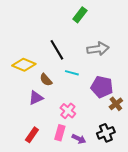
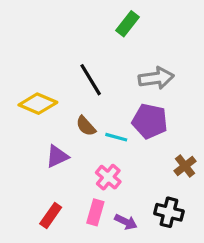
cyan line: (72, 73) -> (116, 137), moved
brown semicircle: (46, 80) -> (86, 126), moved
purple pentagon: (102, 87) -> (150, 121), moved
black cross: (106, 133) -> (169, 212), turned 36

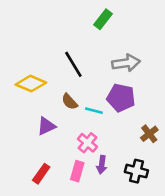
purple arrow: (126, 222) -> (102, 165), moved, turned 72

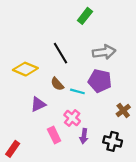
pink rectangle: (77, 171) -> (54, 135), moved, turned -42
red rectangle: (41, 174) -> (13, 149), moved

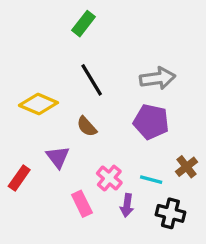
green rectangle: (85, 16) -> (84, 24), moved
cyan line: (77, 91) -> (151, 180), moved
purple triangle: (38, 104) -> (58, 157), turned -42
red rectangle: (13, 149) -> (19, 178), moved

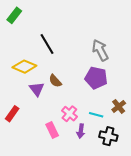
green rectangle: (84, 24) -> (14, 15), moved
gray arrow: (158, 78) -> (100, 50), turned -110
black line: (92, 80) -> (47, 44), moved
purple triangle: (58, 157) -> (37, 89), moved

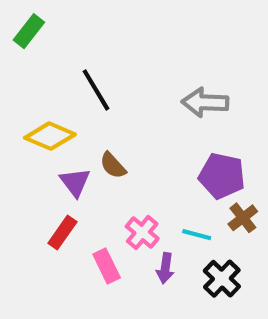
gray arrow: (100, 50) -> (205, 102), turned -60
purple pentagon: (96, 78) -> (222, 176), moved
red rectangle: (12, 114) -> (62, 232), moved
black cross: (108, 136) -> (222, 279), turned 30

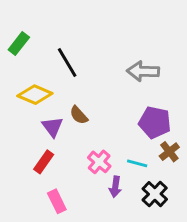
green rectangle: (29, 31) -> (19, 44), moved
pink rectangle: (107, 266) -> (57, 201), moved

